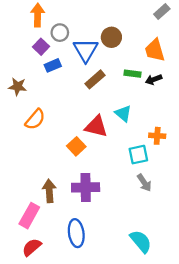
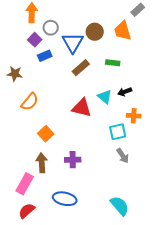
orange trapezoid: (155, 50) -> (123, 31), moved
black arrow: (154, 79) -> (125, 92), moved
orange square: (76, 146) -> (46, 134), moved
purple cross: (86, 187) -> (73, 160), size x0.7
blue ellipse: (76, 233) -> (65, 199), turned -70

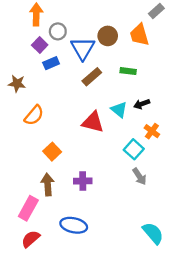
orange cross: (134, 116) -> (152, 131), turned 32
cyan square: (118, 132) -> (134, 149), turned -36
cyan semicircle: (120, 206) -> (153, 233), moved

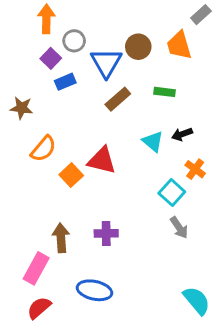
red triangle: (93, 122) -> (102, 160), moved
orange square: (52, 152) -> (71, 175), moved

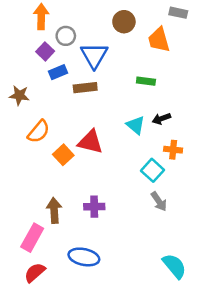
gray rectangle: (201, 15) -> (178, 13), turned 54
brown circle: (138, 47) -> (124, 22), moved
brown rectangle: (118, 99) -> (85, 88), moved, turned 35
orange cross: (195, 169) -> (173, 150), turned -30

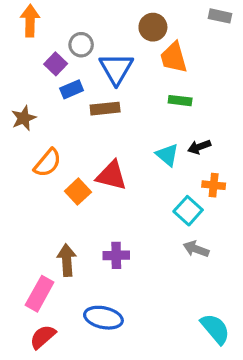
orange arrow: (41, 17) -> (30, 21), moved
orange trapezoid: (159, 40) -> (174, 57), moved
brown star: (19, 95) -> (24, 118), turned -30
gray arrow: (159, 201) -> (196, 249), turned 144

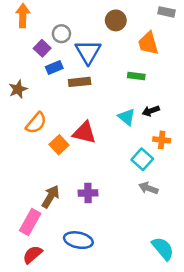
orange trapezoid: (174, 57) -> (148, 43), moved
brown arrow: (67, 260) -> (51, 197), turned 35

